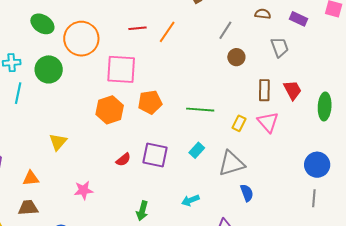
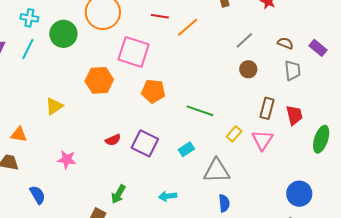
brown semicircle: (263, 14) -> (285, 43), moved
orange hexagon: (110, 110) -> (99, 80), moved

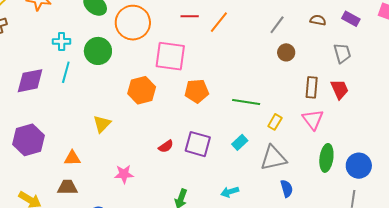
gray trapezoid: (293, 71) -> (342, 53), moved
yellow rectangle: (234, 134) -> (275, 122), moved
green ellipse: (321, 139) -> (326, 158), moved

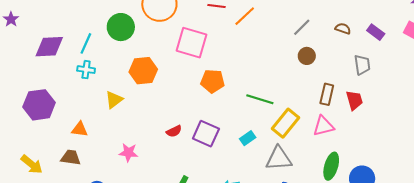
cyan cross: (62, 41) -> (86, 70), moved
orange hexagon: (142, 90) -> (143, 71), moved
pink triangle: (313, 119) -> (323, 126), turned 45
yellow rectangle: (275, 122) -> (286, 123), size x1.8

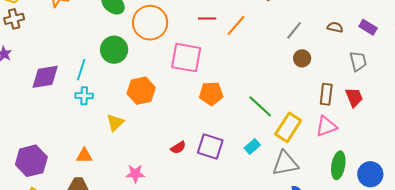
green line: (260, 99) -> (260, 106), turned 32
purple hexagon: (39, 105) -> (31, 161), moved

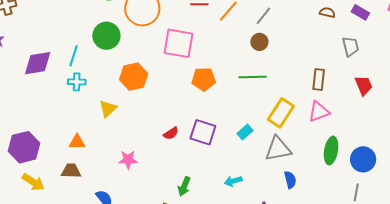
gray line: (294, 30) -> (263, 16), moved
brown circle: (302, 58) -> (259, 42), moved
red trapezoid: (354, 97) -> (364, 85), moved
green line: (260, 106) -> (253, 77), moved, turned -44

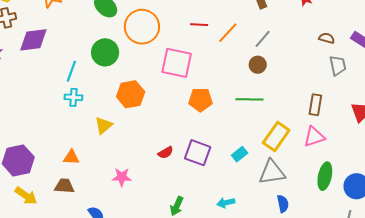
gray trapezoid: (350, 46) -> (338, 66), moved
purple diamond: (38, 63) -> (33, 40), moved

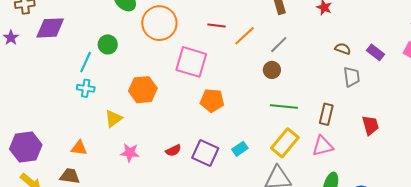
green circle: (105, 52) -> (108, 44), moved, size x0.7
green line: (249, 99) -> (284, 107), moved
cyan rectangle: (240, 154) -> (240, 149), moved
pink star: (122, 177) -> (130, 153), moved

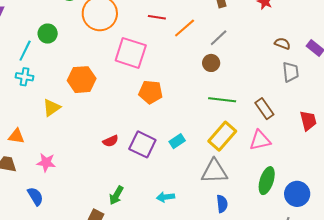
brown rectangle: (326, 114) -> (264, 109), turned -50
pink star: (130, 153) -> (46, 162), moved

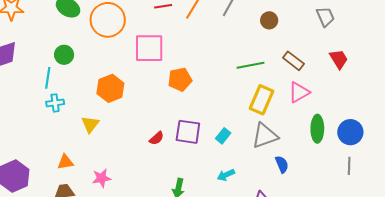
brown circle: (211, 63) -> (269, 20), moved
gray trapezoid: (291, 72) -> (325, 17), moved
cyan rectangle: (177, 141) -> (223, 136), moved

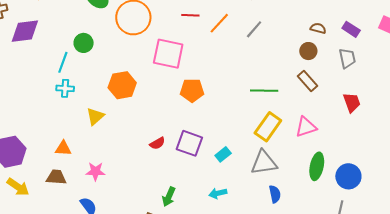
brown circle: (269, 20) -> (308, 51), moved
brown rectangle: (293, 61) -> (307, 81), moved

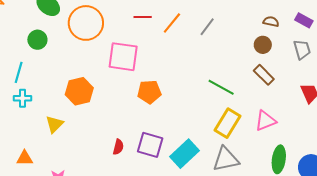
green circle: (84, 43) -> (37, 40), moved
green line: (264, 91) -> (221, 87), turned 32
red semicircle: (157, 143) -> (118, 147), turned -42
cyan rectangle: (223, 154) -> (185, 154), size x1.8

